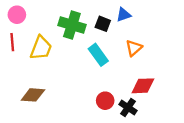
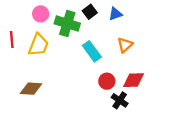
pink circle: (17, 15) -> (41, 14), moved
black square: (103, 24) -> (90, 12), moved, turned 32
red circle: (105, 101) -> (107, 81), moved

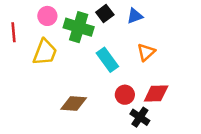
red line: (12, 40) -> (14, 32), moved
brown diamond: (31, 89) -> (74, 103), moved

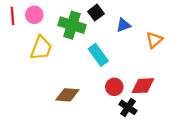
pink circle: (47, 16) -> (34, 15), moved
blue triangle: (135, 16) -> (123, 25), moved
red line: (14, 32) -> (13, 16), moved
orange triangle: (146, 52) -> (154, 40), moved

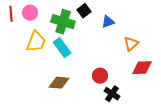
orange triangle: (154, 40) -> (131, 44), moved
cyan rectangle: (98, 55) -> (62, 48), moved
red diamond: (143, 86) -> (142, 68), moved

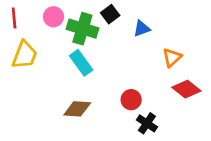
pink circle: (30, 13) -> (54, 17), moved
yellow trapezoid: (36, 42) -> (25, 55), moved
red diamond: (142, 68) -> (186, 89), turned 40

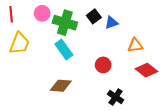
black square: (110, 14) -> (94, 16), moved
orange triangle: (172, 58) -> (135, 45), turned 35
red circle: (131, 100) -> (103, 65), moved

